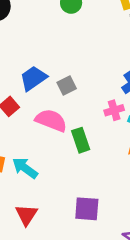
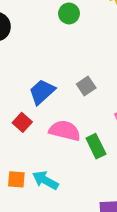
gray square: (67, 85) -> (86, 86), moved

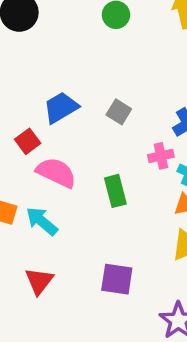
gray square: (86, 86) -> (119, 112), turned -36
pink semicircle: (65, 131) -> (56, 173), moved

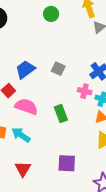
pink cross: (161, 156) -> (85, 91), turned 32

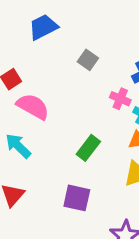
blue trapezoid: (25, 70) -> (43, 27), moved
green rectangle: (61, 114) -> (88, 148), moved, turned 48

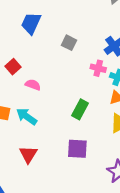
blue trapezoid: (43, 27) -> (31, 23), turned -30
pink semicircle: (33, 106) -> (33, 85), size x0.6

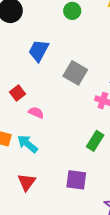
gray square: (69, 43) -> (75, 73), size x1.5
green rectangle: (80, 109) -> (95, 141), moved

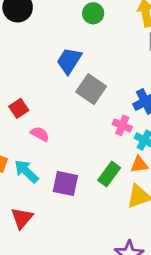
blue trapezoid: (39, 51) -> (69, 61), moved
purple square: (76, 180) -> (65, 184), moved

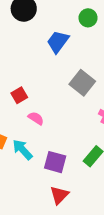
blue trapezoid: (69, 61) -> (58, 42), moved
red triangle: (22, 218) -> (59, 195), moved

